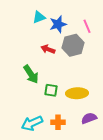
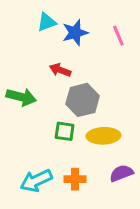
gray hexagon: (73, 45) -> (83, 100), moved
green arrow: (31, 74) -> (21, 97), moved, turned -42

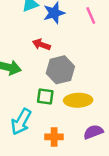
cyan arrow: (36, 181) -> (21, 122), moved, turned -36

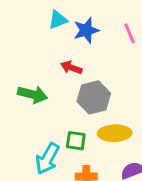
green square: (45, 96) -> (76, 141), moved

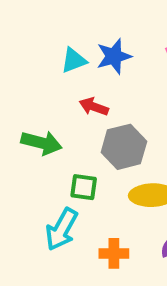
cyan triangle: (58, 20) -> (74, 60), moved
green square: (76, 141) -> (84, 187), moved

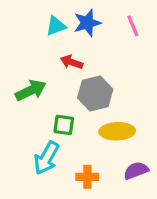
green arrow: (41, 143) -> (31, 90), turned -40

